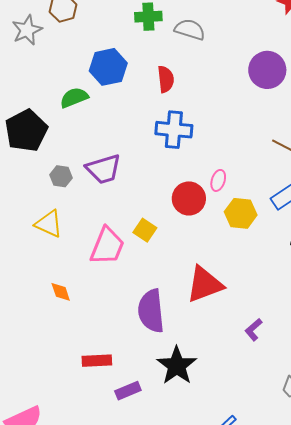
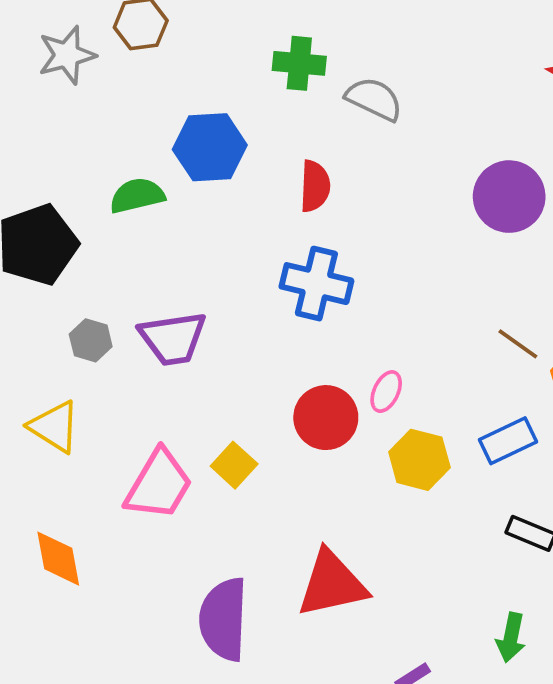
orange diamond: (61, 292) -> (58, 559), size x1.4

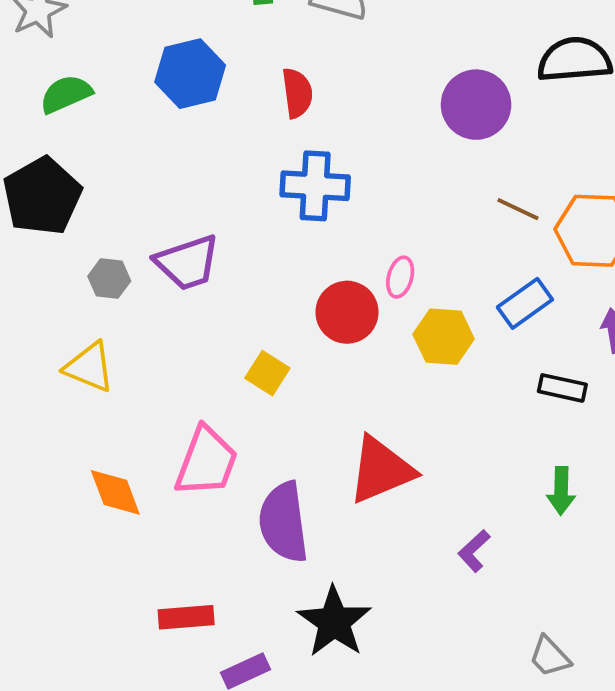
green semicircle: (137, 196) -> (66, 94), moved
purple circle: (509, 197) -> (476, 105), moved
pink trapezoid: (159, 485) -> (206, 462), moved

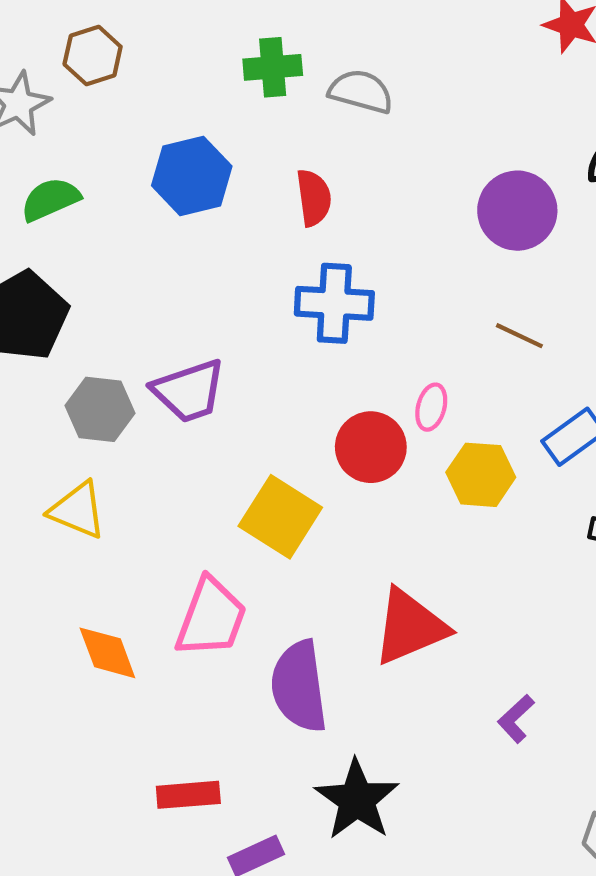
brown line: (518, 209) -> (519, 336), moved
gray hexagon: (109, 279) -> (100, 409), size x1.4
yellow square: (267, 373) -> (280, 517), size x1.6

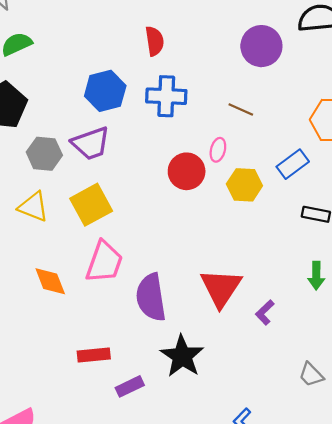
blue hexagon: (192, 176) -> (105, 91), moved
brown line: (519, 336) -> (241, 109), moved
yellow square: (280, 517) -> (91, 205), moved, turned 30
red triangle: (410, 627) -> (221, 288), moved, turned -33

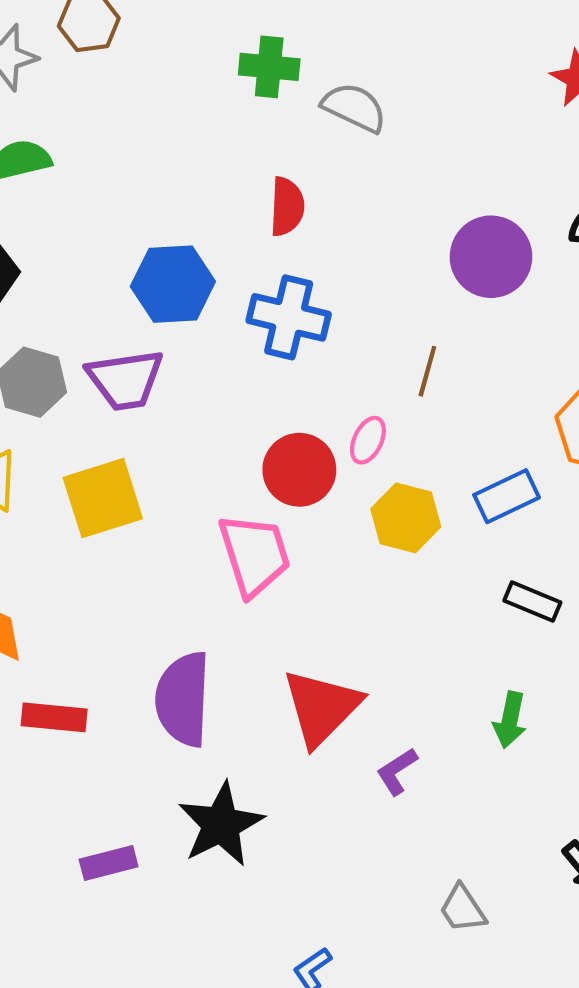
brown line: (241, 109) -> (427, 371), turned 70
pink trapezoid: (104, 262) -> (254, 555), moved, turned -48
red rectangle: (94, 355) -> (54, 717), moved

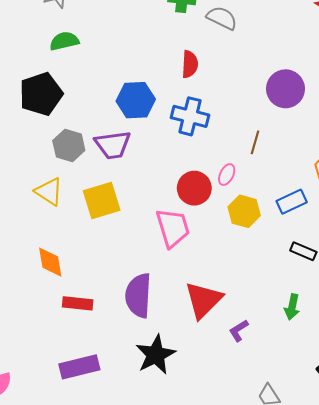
purple rectangle: (109, 863) -> (79, 367), moved, size x1.5

